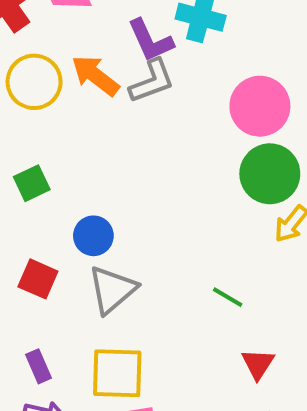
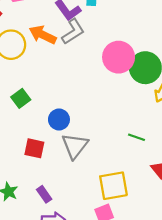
pink circle: (260, 106) -> (119, 57), moved
yellow square: (117, 373) -> (113, 186), moved

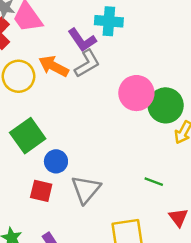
green square: (21, 98) -> (28, 136), size x1.6
blue circle: (59, 119) -> (56, 161), moved

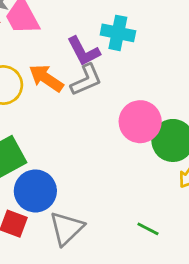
blue circle: (56, 161) -> (35, 191), size x1.5

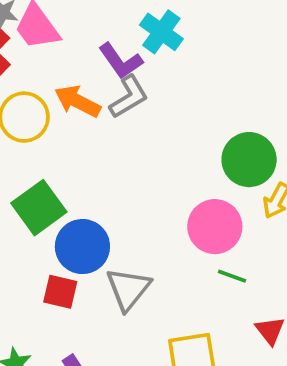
cyan cross: (118, 33) -> (161, 32), turned 32
pink circle: (140, 122) -> (215, 227), moved

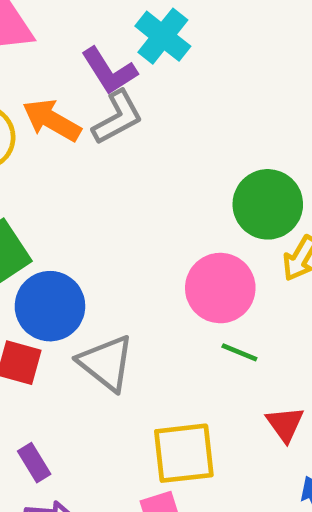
gray triangle: (128, 289) -> (106, 363), turned -33

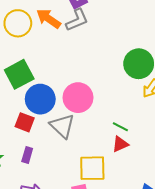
pink circle: (220, 288) -> (78, 98), moved
red triangle: (285, 424) -> (120, 144), moved, turned 36
purple rectangle: (34, 463) -> (27, 155), moved, turned 42

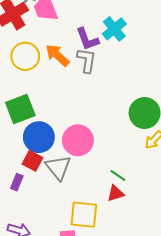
gray L-shape: (77, 20) -> (87, 60), turned -65
red square: (25, 122) -> (32, 161), moved
purple rectangle: (27, 155) -> (17, 182), moved

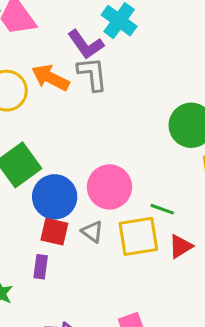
gray triangle: (58, 167) -> (92, 232), size x0.6
green line: (118, 176) -> (162, 209), moved
yellow square: (84, 215) -> (138, 236), moved

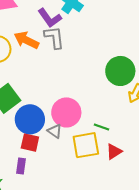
gray triangle: (92, 232) -> (55, 131), moved

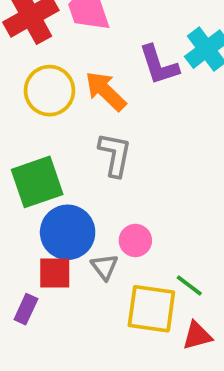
gray L-shape: (54, 37) -> (115, 155), moved
pink circle: (66, 112) -> (135, 240), size x0.6
red square: (30, 143) -> (55, 273), turned -30

